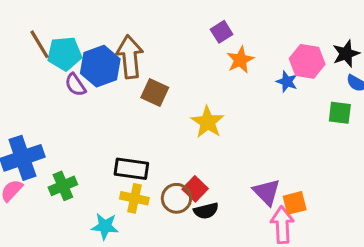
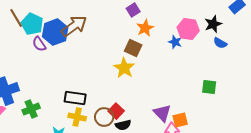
cyan pentagon: (64, 54) -> (32, 24), turned 30
brown arrow: (130, 57) -> (74, 26), turned 60
brown square: (155, 93) -> (133, 48), moved
green square: (340, 113) -> (209, 87), moved

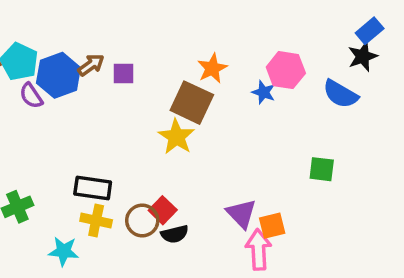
purple square: (133, 10) -> (123, 73), moved, turned 32
black star: (213, 24) -> (363, 56), moved
brown arrow: (74, 26) -> (91, 65), size x0.6
blue semicircle: (220, 43) -> (340, 94), size x1.5
brown square: (133, 48) -> (192, 103), size x1.4

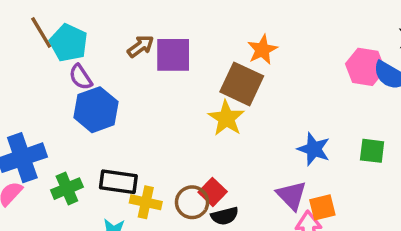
pink hexagon: (286, 70) -> (365, 67), moved
purple square: (123, 73) -> (173, 55), size x1.6
blue hexagon: (58, 75) -> (96, 110), moved
blue star: (264, 92) -> (314, 149), moved, size x1.4
black rectangle: (93, 188) -> (118, 182), moved

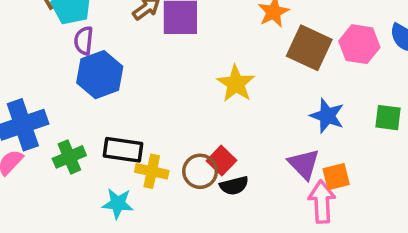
pink hexagon: (365, 67) -> (359, 44), moved
purple semicircle: (81, 77) -> (84, 41), turned 40
brown square: (242, 84) -> (309, 48), moved

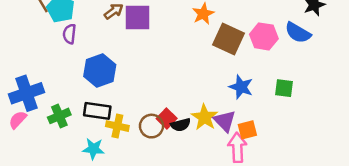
blue hexagon: (100, 75) -> (100, 71), moved
yellow star: (236, 84) -> (204, 117), moved
black semicircle: (234, 186) -> (180, 125), moved

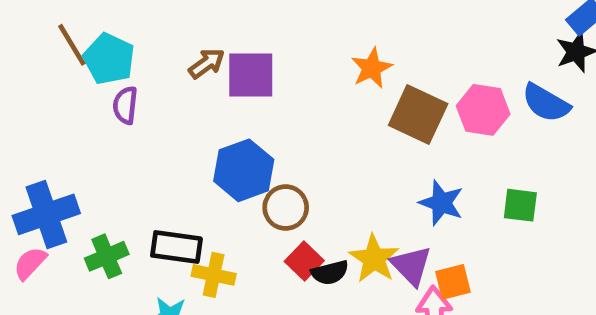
blue hexagon: (100, 71) -> (244, 170), moved
brown circle: (151, 126) -> (286, 208), moved

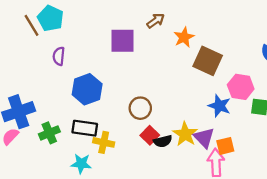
cyan pentagon: (109, 59) -> (50, 18), moved
brown arrow: (207, 63) -> (156, 21), moved
pink hexagon: (483, 110) -> (241, 87), moved
blue hexagon: (244, 170) -> (87, 89), moved

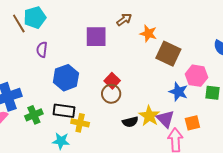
cyan pentagon: (50, 18) -> (35, 17), turned 30
orange star: (184, 37) -> (148, 34), turned -30
red square: (150, 135) -> (112, 81), moved
orange square: (225, 146) -> (192, 123), moved

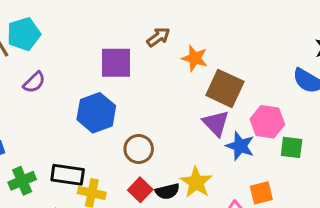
purple semicircle: (42, 50) -> (34, 82), turned -140
blue hexagon: (66, 78) -> (96, 113), moved
red square: (112, 81) -> (140, 190), moved
purple triangle: (165, 119) -> (216, 123), moved

